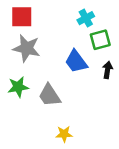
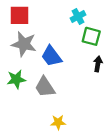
green square: (100, 40) -> (91, 36), turned 30
blue trapezoid: (76, 62) -> (52, 56), moved

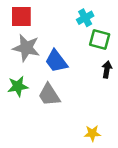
yellow star: (58, 122) -> (92, 133), moved

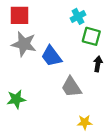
green star: (18, 86) -> (16, 99), moved
gray trapezoid: (49, 95) -> (71, 87), moved

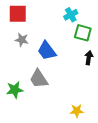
gray star: (24, 44) -> (22, 40), size x0.6
gray trapezoid: (71, 87) -> (39, 79), moved

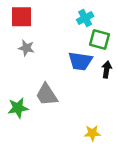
blue trapezoid: (47, 51) -> (80, 61), moved, turned -45

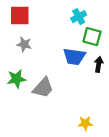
gray trapezoid: (47, 95) -> (43, 88), turned -105
green star: (18, 108) -> (16, 79), moved

